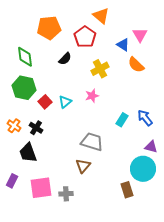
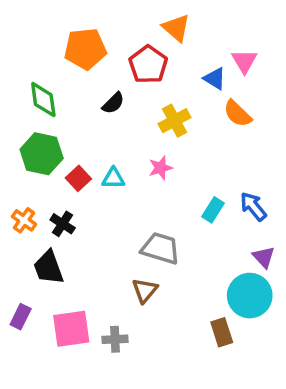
cyan triangle: (65, 102) -> (113, 178), turned 40
purple triangle: (151, 147) -> (264, 257), turned 32

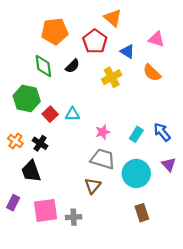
pink triangle: (244, 61) -> (156, 39), turned -42
blue triangle: (215, 79) -> (127, 51), moved
green diamond: (43, 100) -> (43, 66), moved
pink star: (160, 168) -> (103, 132), moved
cyan circle: (250, 296) -> (136, 173), moved

